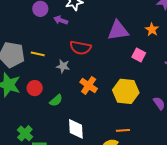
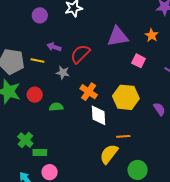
purple arrow: (61, 20) -> (54, 47), moved
red semicircle: (80, 48) -> (80, 54), turned 125
green semicircle: (56, 100) -> (56, 107), turned -144
white diamond: (76, 129) -> (98, 115), moved

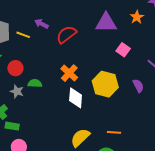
orange star: (152, 35) -> (137, 17), moved
gray star: (63, 73) -> (17, 91), moved
purple semicircle: (159, 109) -> (138, 86), moved
orange line: (123, 136) -> (114, 132), moved

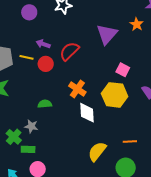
purple triangle: (106, 23) -> (107, 34), turned -40
pink square: (123, 50) -> (123, 70), moved
red circle: (15, 68) -> (46, 64), moved
gray star: (17, 91) -> (31, 126), moved

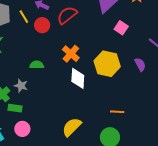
yellow line: (26, 57) -> (24, 17), turned 40
pink square: (123, 70) -> (121, 28), moved
yellow semicircle: (97, 151) -> (72, 127), moved

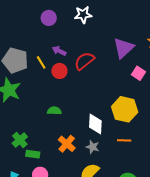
orange cross: (71, 54) -> (67, 144), moved
gray star: (21, 86) -> (93, 147), moved
orange line: (117, 112) -> (124, 140), moved

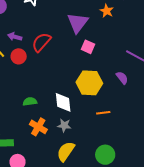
pink square: (139, 73) -> (88, 47), moved
green semicircle: (54, 111) -> (30, 102), moved
orange line: (124, 140) -> (103, 113), moved

